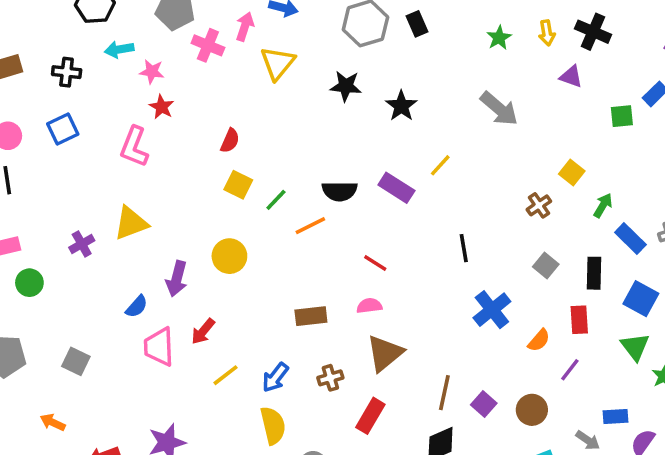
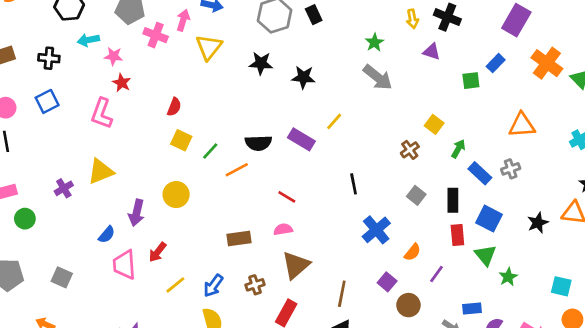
green star: (499, 38) -> (374, 42), moved
black star: (401, 106) -> (303, 77), turned -30
red rectangle: (579, 320) -> (457, 235), moved
purple square: (484, 404) -> (387, 282), moved

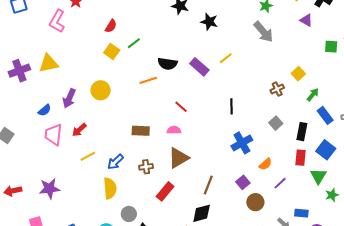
green line: (210, 151) -> (134, 43), moved
purple cross: (64, 188) -> (19, 71), size x1.5

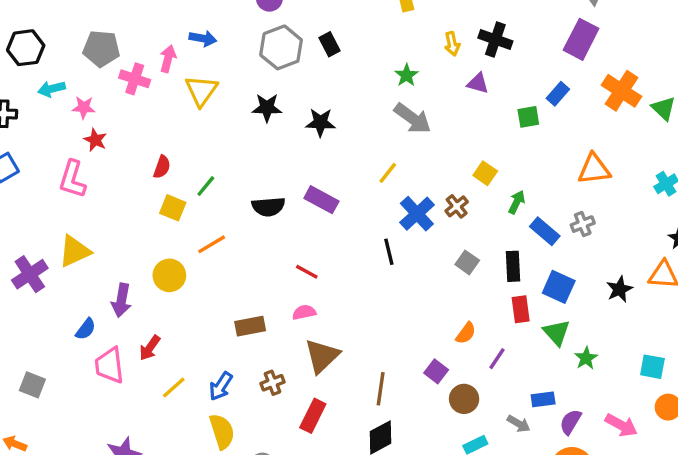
yellow line: (226, 58) -> (388, 173), moved
orange line: (148, 80) -> (212, 244), moved
blue cross: (242, 143) -> (417, 214), moved

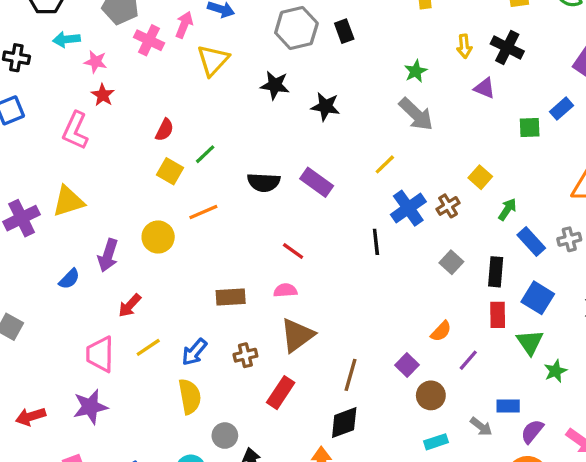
pink trapezoid: (109, 365) -> (100, 354), moved

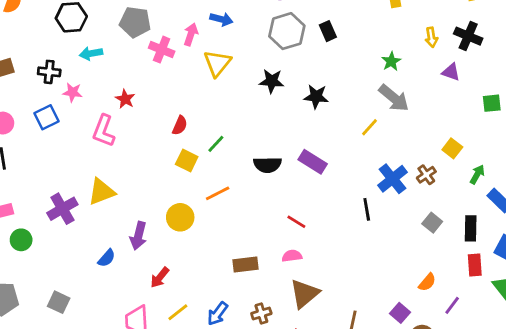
pink star: (96, 62) -> (73, 92), moved
yellow line: (385, 164) -> (369, 127), moved

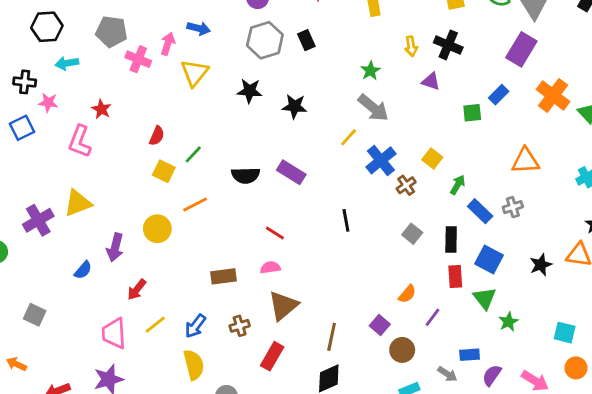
blue cross: (392, 179) -> (381, 160), moved

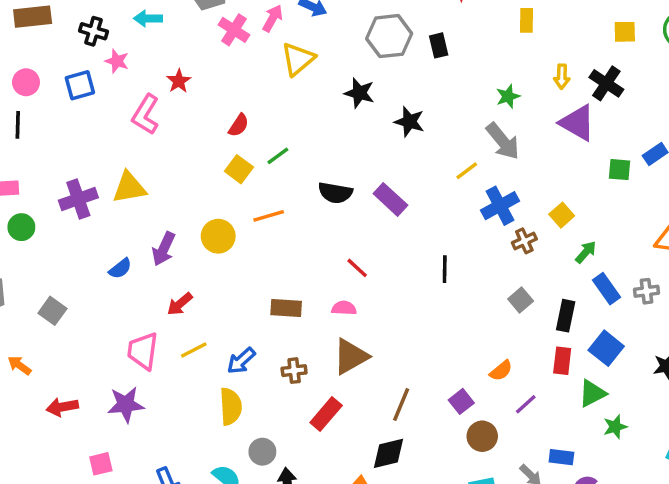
purple triangle: (431, 81) -> (578, 123), size x1.6
green triangle: (485, 298) -> (592, 393), turned 30

